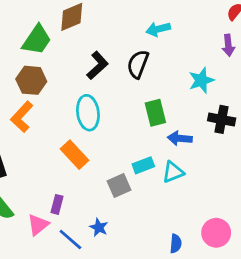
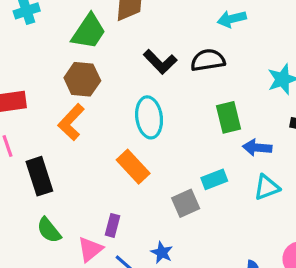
black semicircle: (138, 64) -> (208, 60), turned 60
black L-shape: (97, 65) -> (160, 62), turned 88
cyan triangle: (173, 172) -> (267, 187), moved

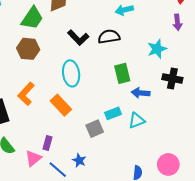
orange L-shape: (71, 122) -> (26, 94), moved
cyan triangle: (267, 187) -> (137, 120), moved

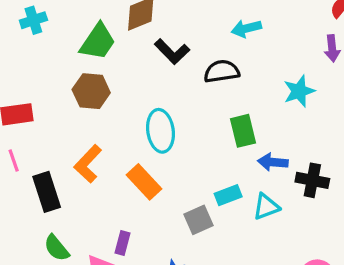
black L-shape: (78, 38) -> (172, 52), moved
black cross: (172, 79) -> (312, 180), moved

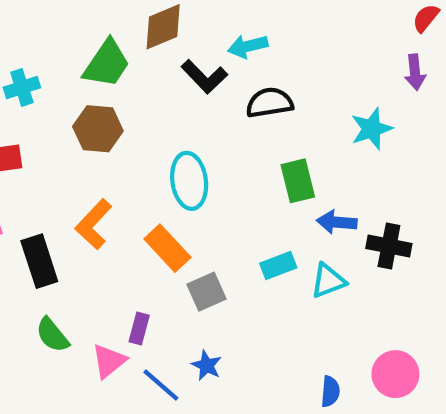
cyan cross: (33, 20) -> (22, 87), moved
cyan arrow: (246, 28) -> (248, 46), moved
gray square: (198, 220) -> (207, 292), moved

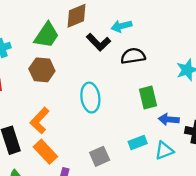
orange rectangle: (167, 248) -> (45, 152), moved

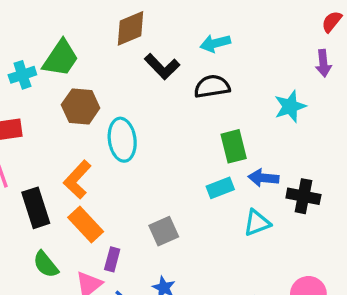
cyan arrow: (121, 26) -> (215, 43), moved
green trapezoid: (47, 35) -> (61, 58), moved
cyan ellipse: (90, 98) -> (122, 140), moved
cyan rectangle: (138, 142) -> (220, 188), moved

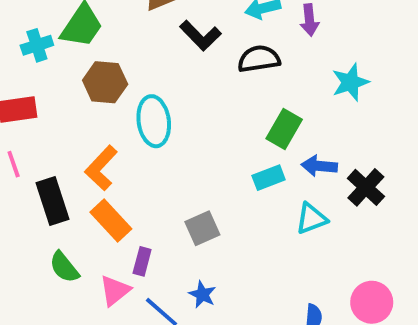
purple arrow: (323, 63) -> (309, 20), moved
green rectangle: (234, 146) -> (284, 129), turned 44
black cross: (303, 196) -> (366, 187), turned 32

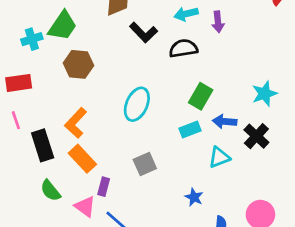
cyan star: (350, 82) -> (264, 94), moved
cyan ellipse: (154, 121) -> (137, 104), moved, turned 32
pink triangle: (115, 291) -> (85, 207), turned -45
blue star: (202, 294) -> (194, 197), moved

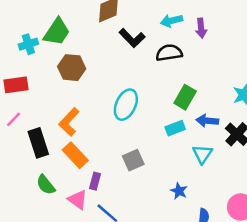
pink line: (16, 120) -> (14, 119), turned 63
cyan triangle: (219, 157) -> (202, 154), turned -35

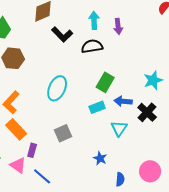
cyan arrow: (171, 21) -> (94, 20), turned 102

